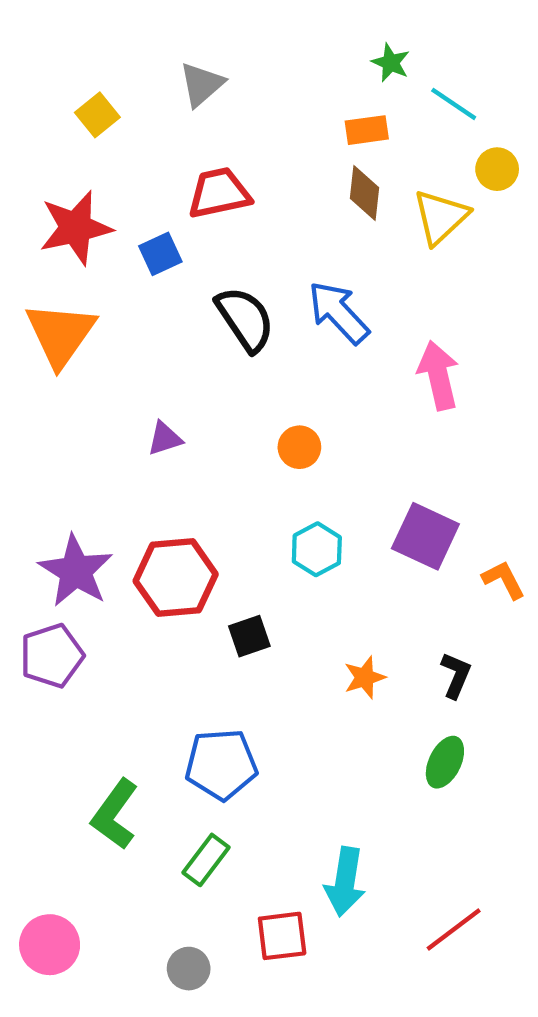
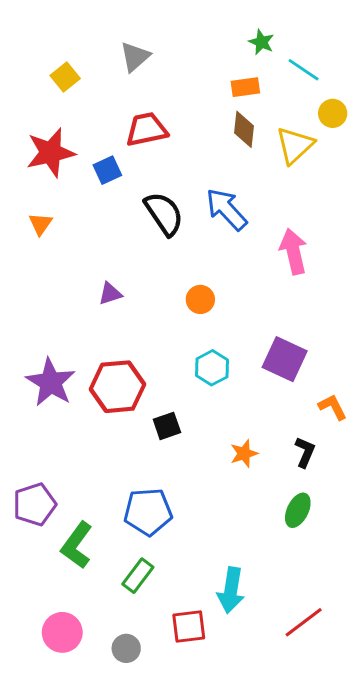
orange triangle: (60, 334) -> (40, 224), size x0.5
orange L-shape: (504, 580) -> (333, 407), moved
purple pentagon: (52, 656) -> (35, 504), moved
pink circle: (50, 945) -> (62, 632), moved

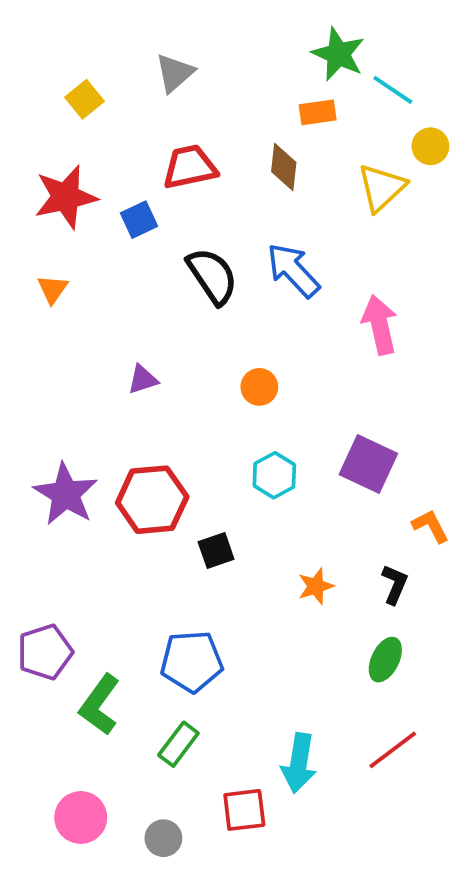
green star: (261, 42) -> (338, 54), size x1.6
brown diamond: (244, 129) -> (284, 167), moved
red line: (304, 622) -> (393, 750), moved

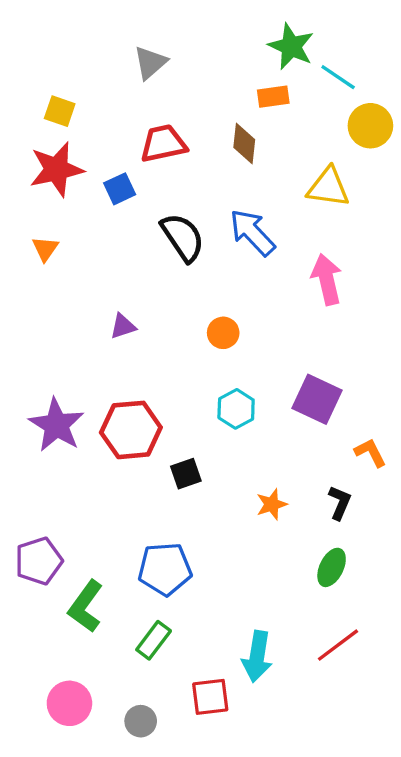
yellow square: (84, 99) -> (60, 111), moved, turned -32
yellow circle: (430, 146) -> (370, 126), size x1.4
yellow triangle: (382, 188) -> (328, 187), moved, turned 51

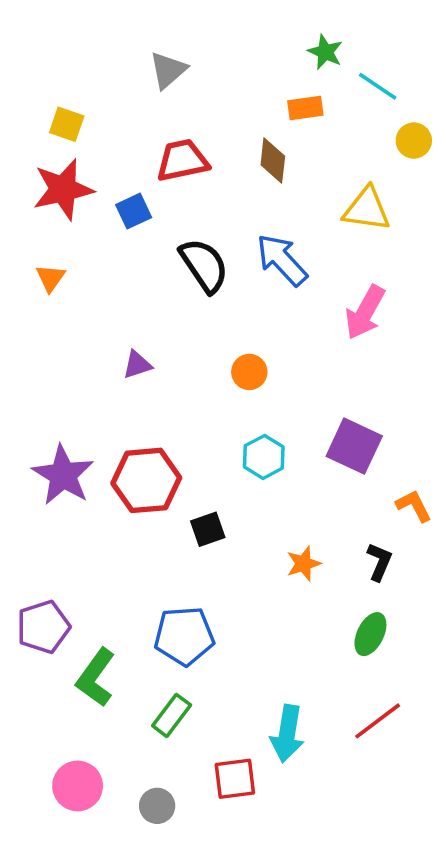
green star: (291, 46) -> (325, 52), size x0.7
yellow circle: (370, 126) -> (414, 141), size x0.7
pink arrow: (327, 279) -> (365, 312), turned -138

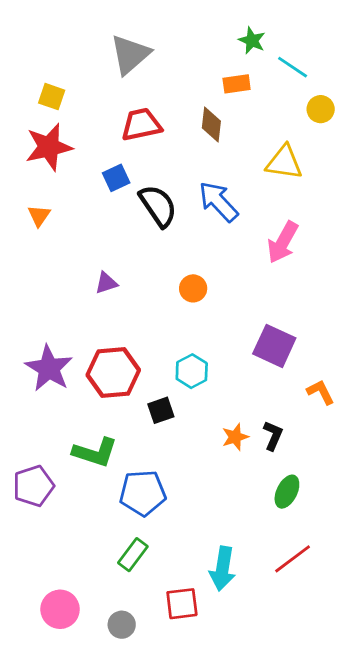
gray triangle: (168, 70) -> (130, 55), size x1.4
blue square: (134, 211) -> (116, 178), moved
cyan hexagon: (264, 457) -> (192, 371), moved
black L-shape: (379, 562) -> (273, 436), moved
green L-shape: (96, 677) -> (95, 452), moved, turned -108

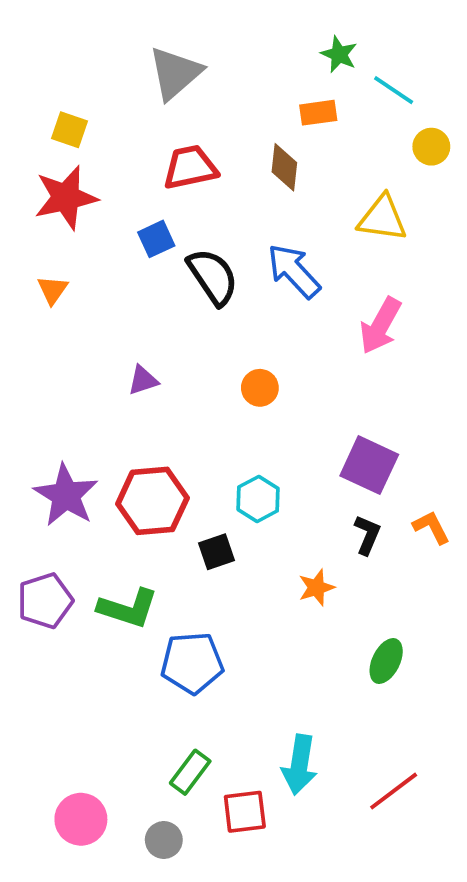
black L-shape: (273, 436) -> (367, 535), moved
purple pentagon: (33, 486) -> (45, 601), moved
green rectangle: (133, 555) -> (190, 772), moved
red line: (293, 559) -> (394, 791), moved

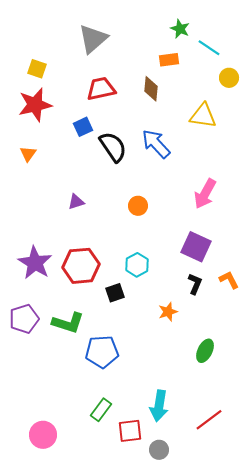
pink arrow: (380, 326) -> (205, 194), moved
gray circle: (164, 840) -> (159, 450), moved

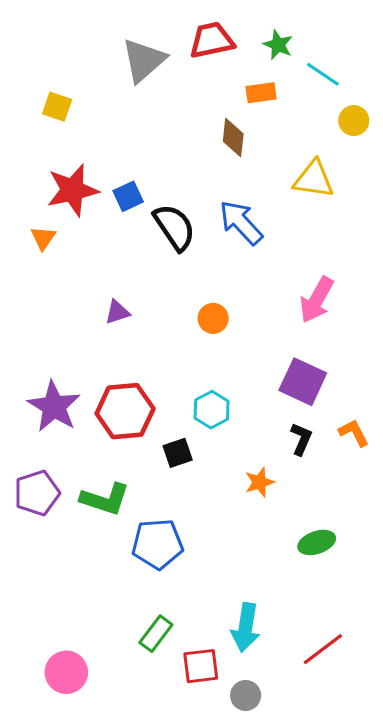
red trapezoid: (101, 89) -> (212, 40), moved
red star: (35, 105) -> (72, 190), moved
green ellipse: (205, 351) -> (317, 542), turned 45

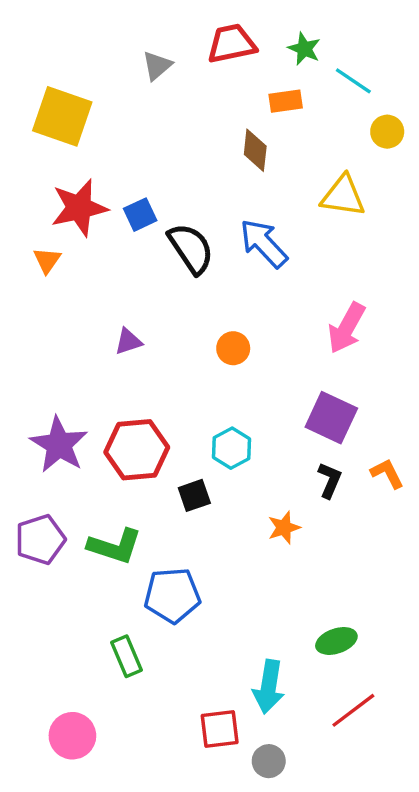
gray triangle: (144, 60) -> (157, 66), size x0.6
yellow square: (57, 107) -> (62, 116), size x1.8
green ellipse: (317, 542) -> (336, 641), moved
green rectangle: (156, 634) -> (127, 656), moved, turned -60

